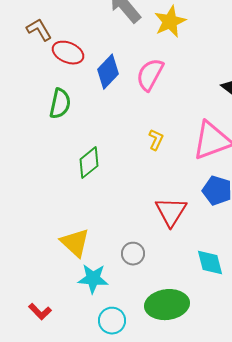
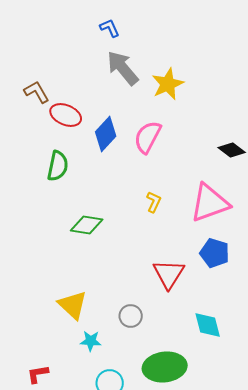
green diamond: (89, 163) -> (87, 225), turned 48
cyan star: (93, 279) -> (91, 341), size x0.7
red L-shape: (40, 312) -> (38, 374), turned 125

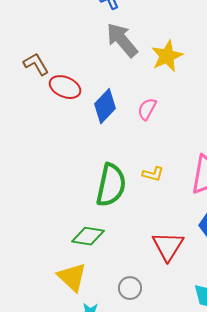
pink semicircle: (148, 137) -> (147, 109), size x0.7
green semicircle: (58, 166) -> (111, 185), moved, size x1.4
yellow L-shape: (154, 202) -> (153, 174), turned 80
green diamond: (87, 225) -> (88, 236), moved

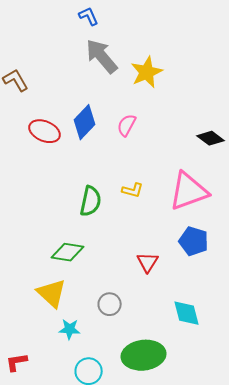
red ellipse: (65, 87) -> (45, 131), moved
green semicircle: (111, 185) -> (91, 201), size x0.7
red triangle: (168, 246) -> (148, 262), size x0.7

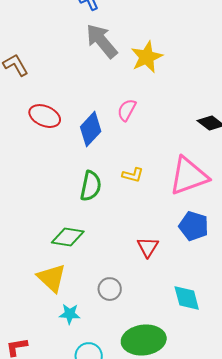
blue diamond: (85, 122) -> (91, 129), moved

